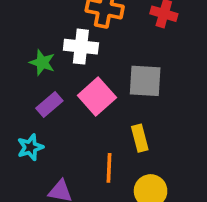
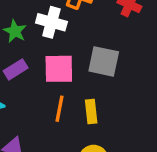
pink square: (97, 97) -> (59, 69), turned 32
orange line: (109, 168) -> (59, 109), moved

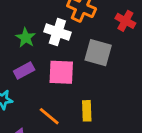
gray square: (104, 61) -> (98, 53), moved
orange line: (59, 109) -> (49, 116), moved, turned -65

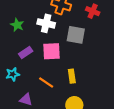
green star: (26, 38) -> (17, 25), moved

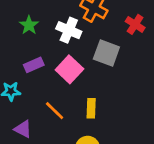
pink square: (52, 51) -> (69, 69), turned 36

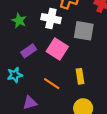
purple triangle: (23, 129) -> (30, 103), turned -32

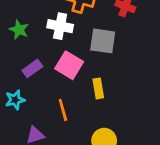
yellow rectangle: (80, 76) -> (98, 88), moved
orange line: (52, 84) -> (63, 110), turned 42

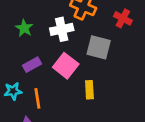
white cross: (60, 26) -> (62, 29), turned -30
orange line: (63, 110) -> (37, 98), moved

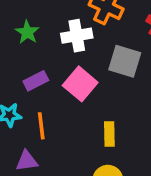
yellow rectangle: (89, 90) -> (109, 134), moved

